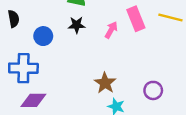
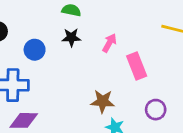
pink rectangle: (136, 19) -> (137, 66), moved
brown star: (105, 83) -> (103, 101), turned -30

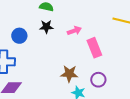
pink arrow: (109, 43) -> (74, 31), turned 40
purple circle: (156, 110) -> (98, 80), moved

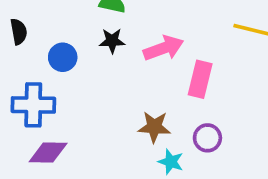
pink arrow: (74, 31) -> (163, 48), size x1.5
pink rectangle: (94, 48) -> (200, 79), turned 36

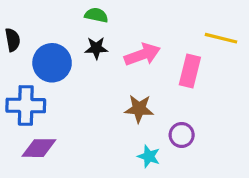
blue circle: (63, 57) -> (52, 63), size x1.5
pink rectangle: (200, 79) -> (190, 71), moved
brown star: (154, 127) -> (139, 109), moved

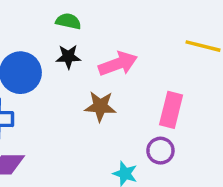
pink rectangle: (190, 71) -> (171, 110), moved
brown star: (139, 109) -> (100, 106), moved

